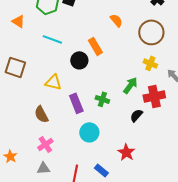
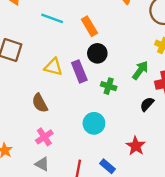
orange rectangle: (95, 46) -> (89, 26), moved
black circle: (79, 60) -> (97, 53), moved
purple rectangle: (76, 103) -> (79, 71), moved
gray triangle: (43, 168) -> (42, 164), turned 32

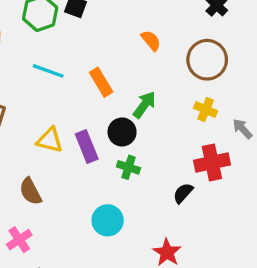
black circle: (97, 53) -> (122, 132), moved
green arrow: (140, 70) -> (145, 105), moved
pink cross: (44, 137) -> (19, 240), moved

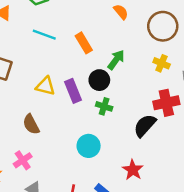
black semicircle: (183, 193) -> (145, 126), size x1.5

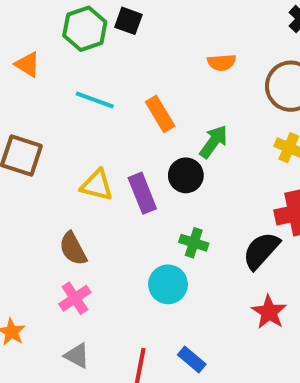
orange semicircle: (121, 12) -> (221, 62), turned 126
green cross: (104, 106) -> (194, 243), moved
pink cross: (23, 160) -> (75, 298), moved
red star: (133, 170) -> (269, 312), moved

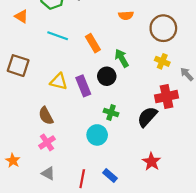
green arrow: (214, 142) -> (122, 58), turned -66
red star: (269, 312) -> (152, 162), moved

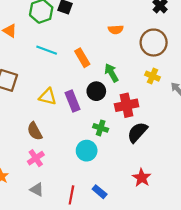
red cross: (167, 97) -> (127, 105), moved

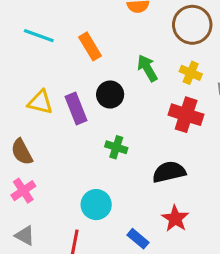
green arrow: (111, 73) -> (147, 68), moved
red cross: (127, 105) -> (186, 115), moved, turned 30
black semicircle: (137, 132) -> (169, 172), moved, turned 35
cyan circle: (87, 151) -> (96, 205), moved
blue rectangle: (100, 192) -> (138, 239), moved

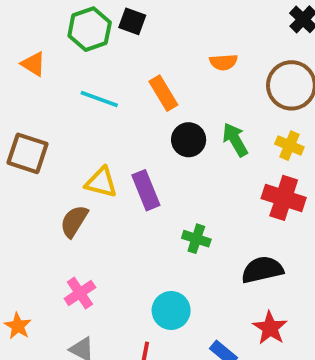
orange rectangle: (90, 46) -> (163, 93), moved
black circle: (110, 95) -> (189, 140), moved
brown semicircle: (22, 152) -> (74, 221), moved, turned 60

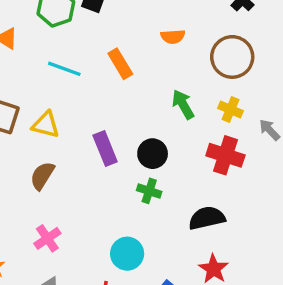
black circle: (189, 140) -> (153, 154), moved
yellow triangle: (101, 182) -> (46, 125), moved

